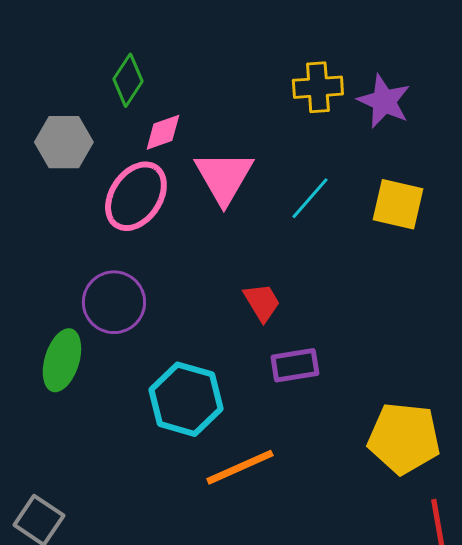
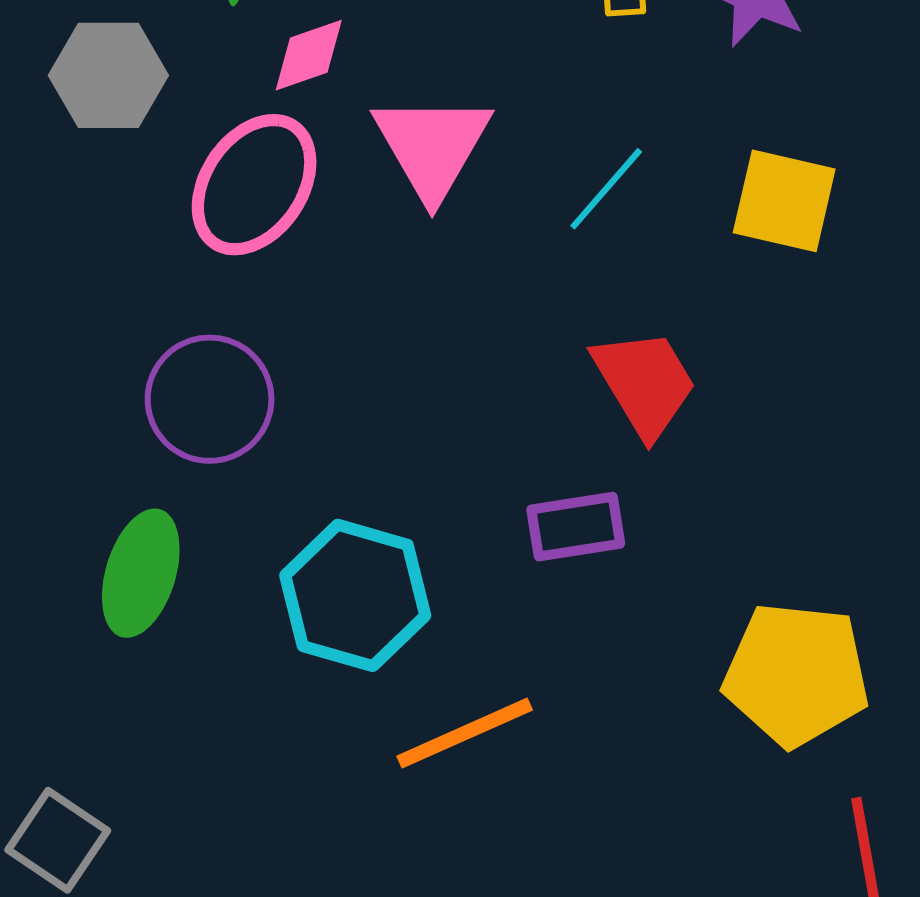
red trapezoid: (262, 302) -> (645, 383), moved, size x1.4
green ellipse: (62, 360) -> (141, 573), moved

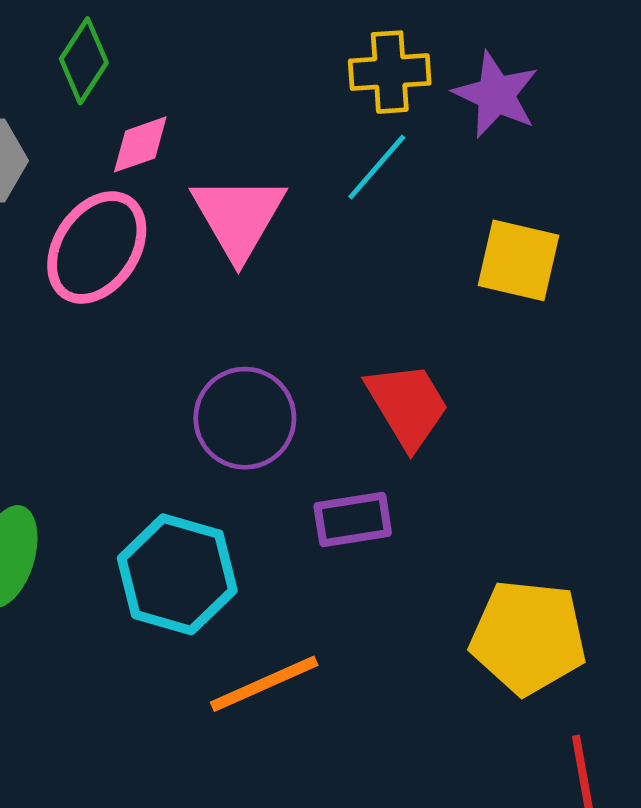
cyan line: (606, 189) -> (377, 167), moved
purple circle: (210, 399) -> (245, 418), moved

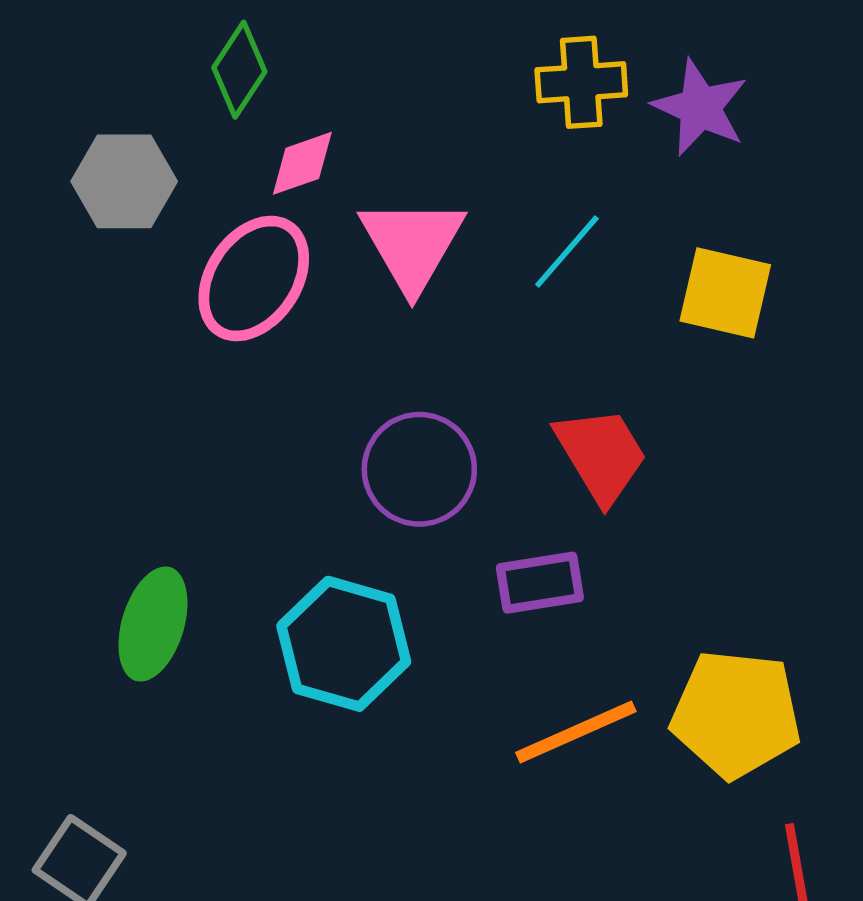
cyan line: (377, 167) -> (567, 251), moved
orange line: (264, 684) -> (576, 732), moved

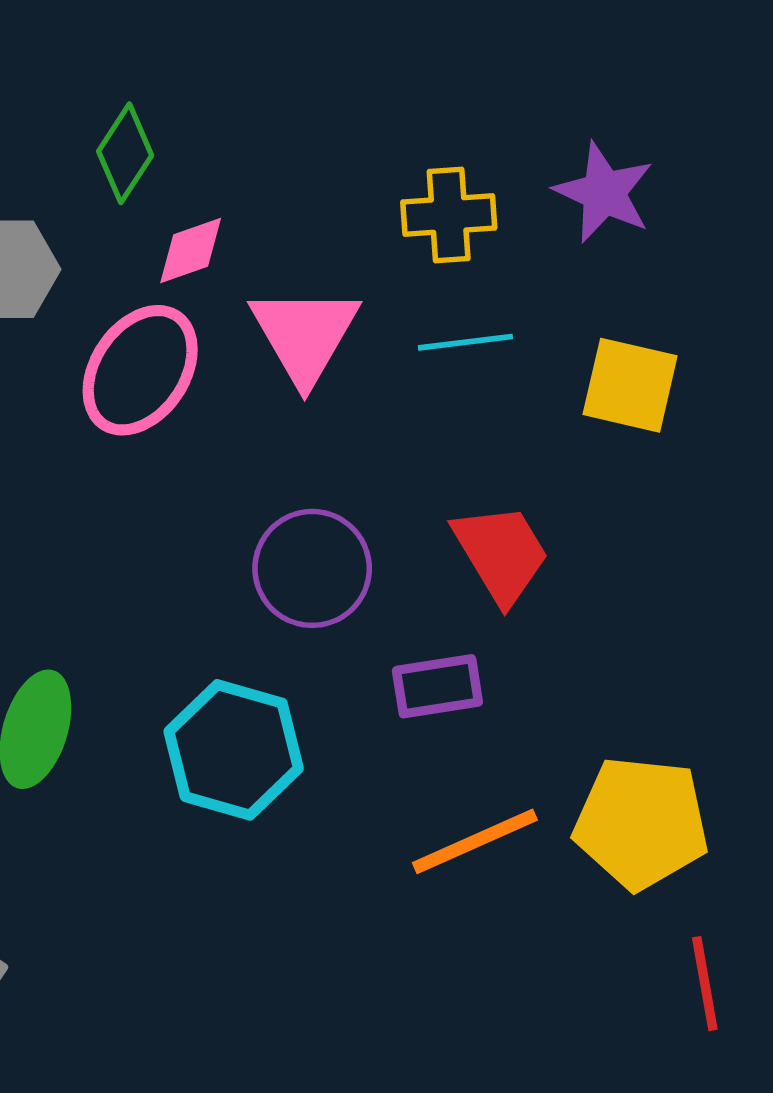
yellow cross: (581, 82) -> (449, 215), moved
cyan line: (567, 251) -> (465, 342), turned 42

